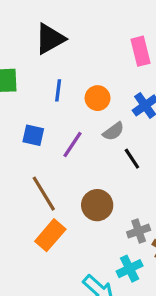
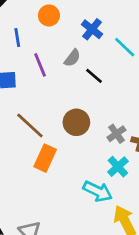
orange circle: (98, 98) -> (49, 15), moved
purple line: (72, 144) -> (40, 65), moved, turned -40

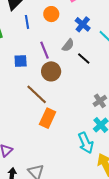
blue line: (17, 37) -> (27, 22), moved
brown circle: (76, 122) -> (51, 71), moved
cyan arrow: (98, 191) -> (86, 143), turned 40

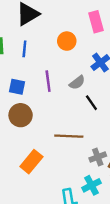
blue line: (27, 22) -> (24, 49), moved
brown circle: (51, 71) -> (21, 115), moved
brown line: (37, 94) -> (69, 136), moved, turned -55

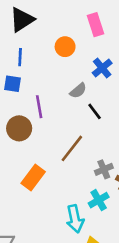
purple line: (48, 81) -> (39, 107), moved
blue square: (17, 87) -> (13, 84), moved
brown line: (69, 136) -> (72, 148), turned -52

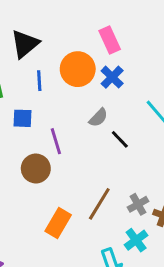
orange circle: (65, 47) -> (78, 69), size x1.5
blue line: (20, 57) -> (39, 81), moved
blue cross: (102, 68) -> (112, 77), moved
brown line: (72, 148) -> (99, 204), moved

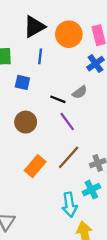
orange circle: (78, 69) -> (69, 34), moved
black line: (120, 139) -> (58, 99), moved, turned -35
purple line: (56, 141) -> (67, 121), moved, turned -30

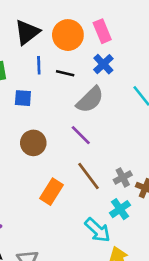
gray semicircle: (80, 92) -> (90, 100), size x1.6
black line: (58, 99) -> (65, 73), moved
brown line: (69, 157) -> (89, 176), turned -70
cyan arrow: (70, 205) -> (98, 230), turned -30

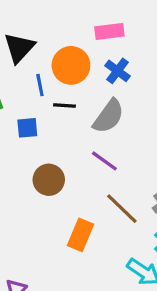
pink rectangle: (102, 31) -> (109, 31), turned -65
orange circle: (68, 35) -> (71, 65), moved
black line: (65, 73) -> (64, 106), moved

